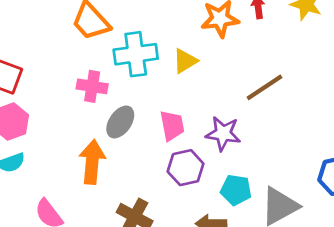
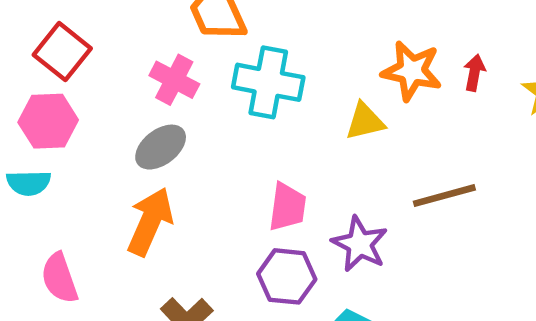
yellow triangle: (185, 61) -> (365, 121), moved
pink cross: (92, 86) -> (174, 80), moved
gray ellipse: (120, 122) -> (161, 147), moved

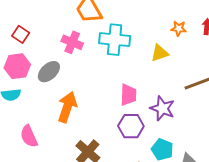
red square: (62, 52) -> (21, 34), size x0.7
orange star: (412, 71) -> (179, 28), size x0.6
gray ellipse: (161, 147) -> (49, 72), moved

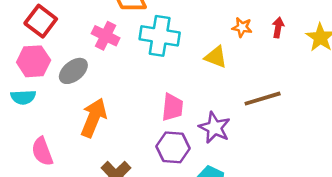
red square: (21, 34) -> (41, 21), size x1.4
yellow triangle: (160, 53) -> (216, 57), turned 36

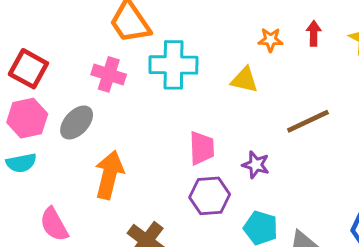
purple star: (215, 128) -> (256, 165), size x0.7

